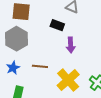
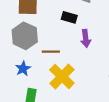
brown line: (40, 66) -> (51, 52), moved
yellow cross: (68, 80) -> (62, 77), moved

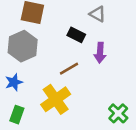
purple arrow: (86, 38) -> (100, 53), moved
brown line: (51, 52) -> (69, 69), moved, turned -42

